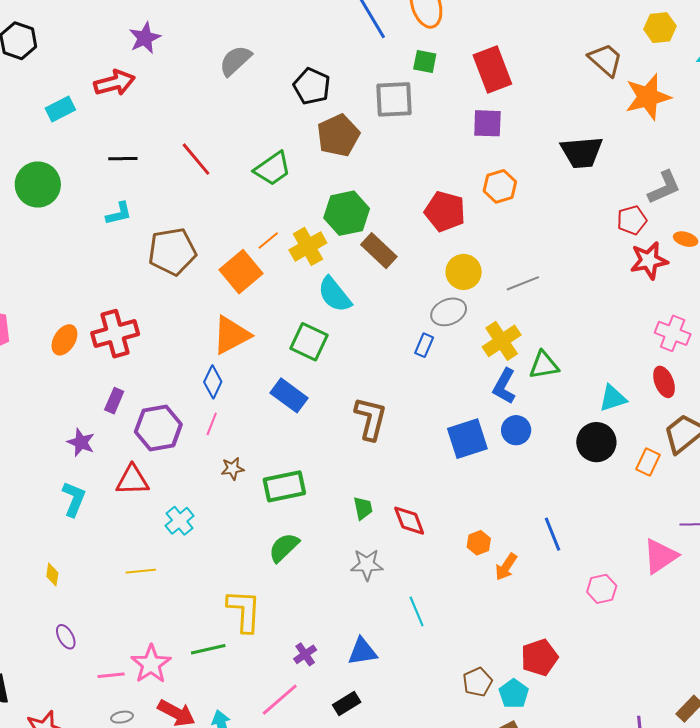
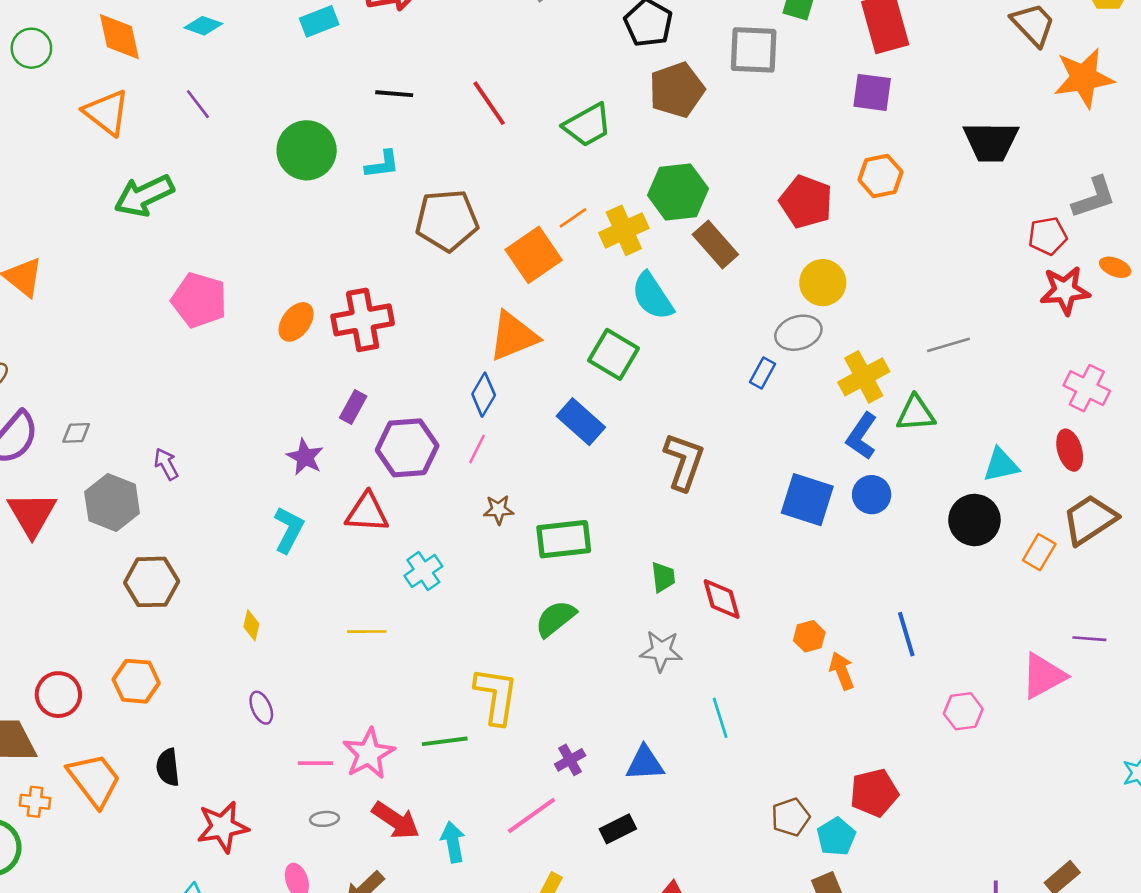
green circle: (38, 185) -> (307, 150), moved
gray line: (523, 283) -> (949, 345), moved
blue square: (467, 439) -> (807, 500), turned 30
orange arrow: (506, 567) -> (842, 671), turned 120

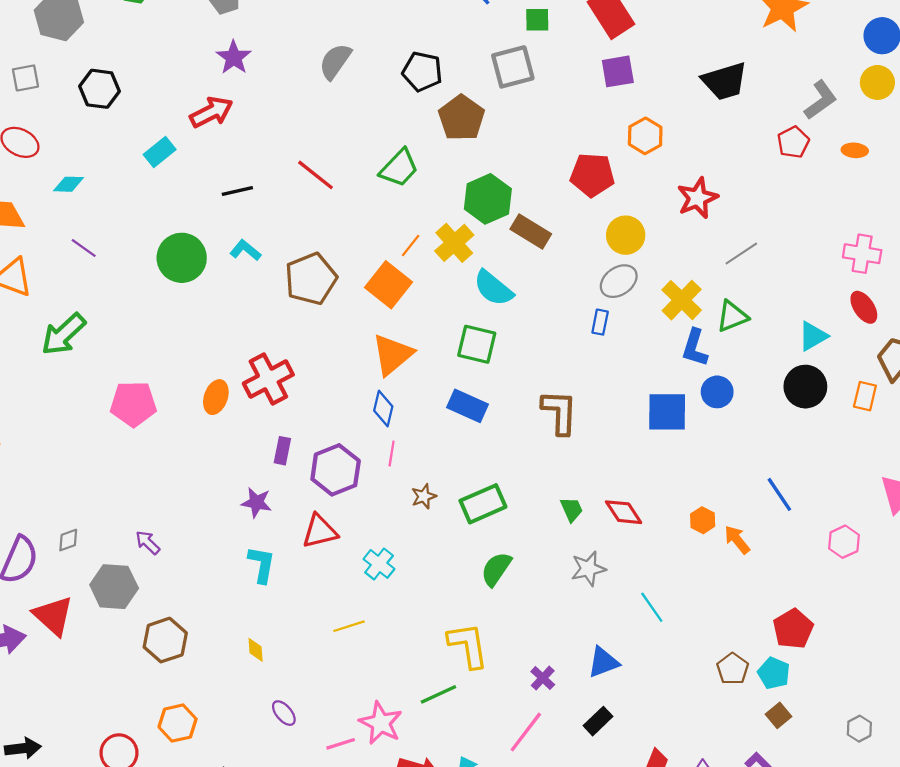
cyan L-shape: (382, 164) -> (245, 250), turned -116
red star: (1065, 290) -> (698, 198), moved

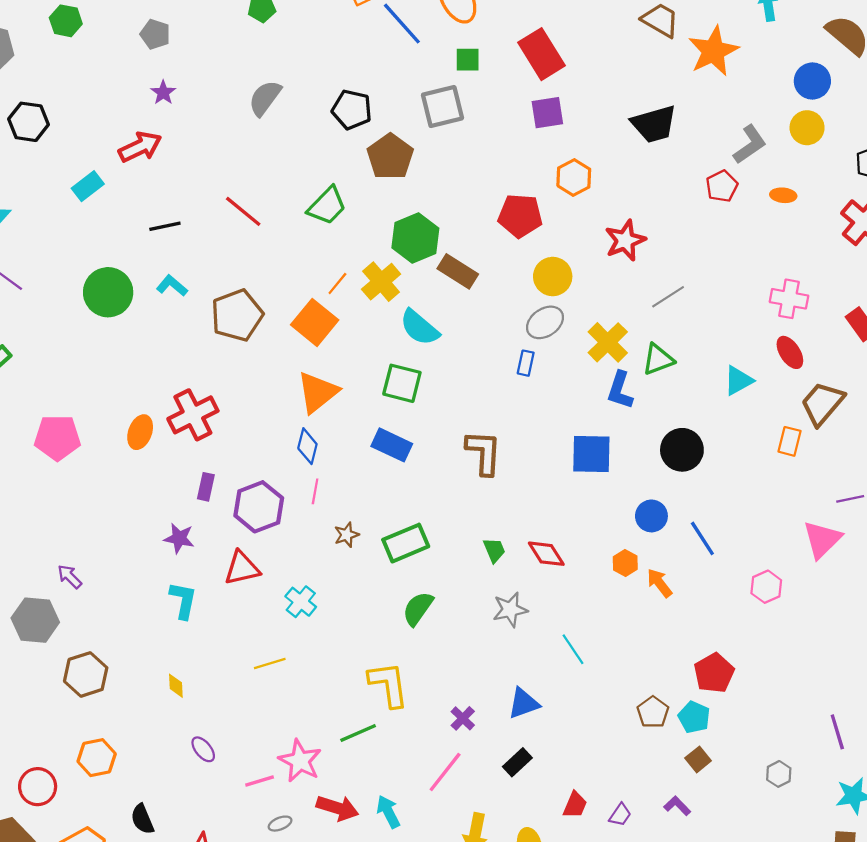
purple star: (234, 57) -> (163, 93), size x0.7
black circle: (805, 387) -> (682, 450), moved
blue circle: (717, 392) -> (651, 516), moved

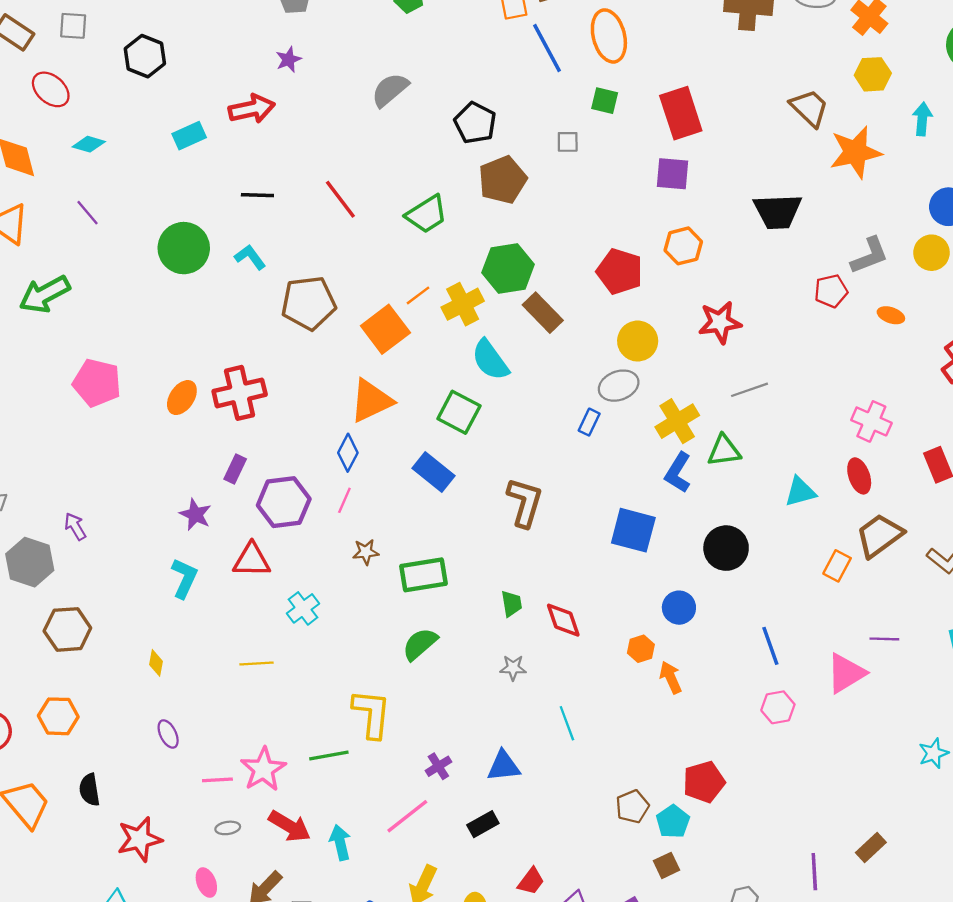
gray square: (442, 106) -> (568, 142), size x0.5
blue line: (702, 538) -> (770, 646), moved
gray star: (510, 610) -> (513, 668), size x0.7

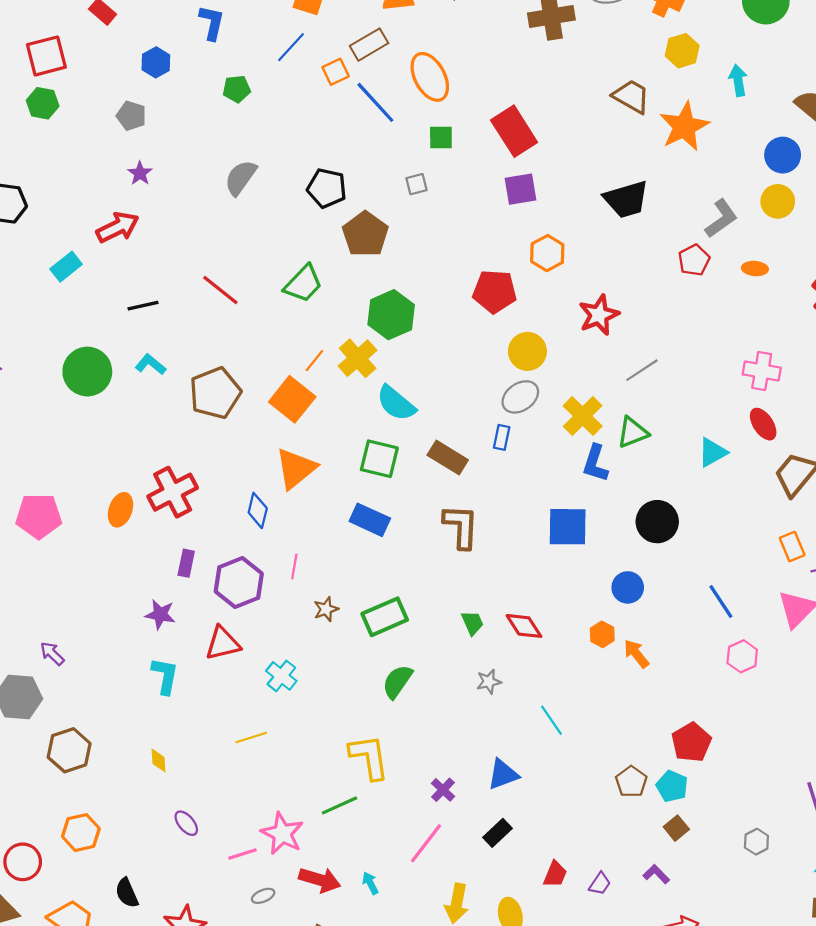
brown rectangle: (543, 313) -> (448, 457), moved
blue diamond: (348, 453) -> (258, 510), moved
orange rectangle: (837, 566) -> (792, 547), moved, turned -36
cyan arrow: (340, 843) -> (370, 883), size x0.7

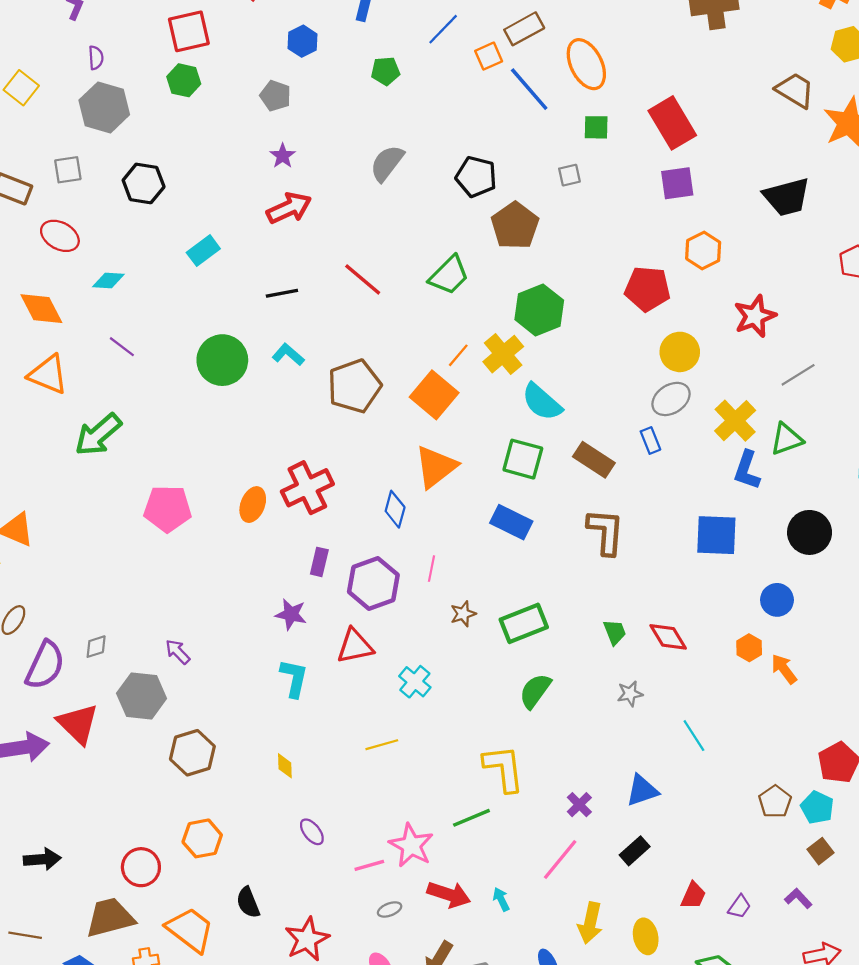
red arrow: (118, 227) -> (289, 208), moved
blue rectangle: (502, 437) -> (650, 440), turned -35

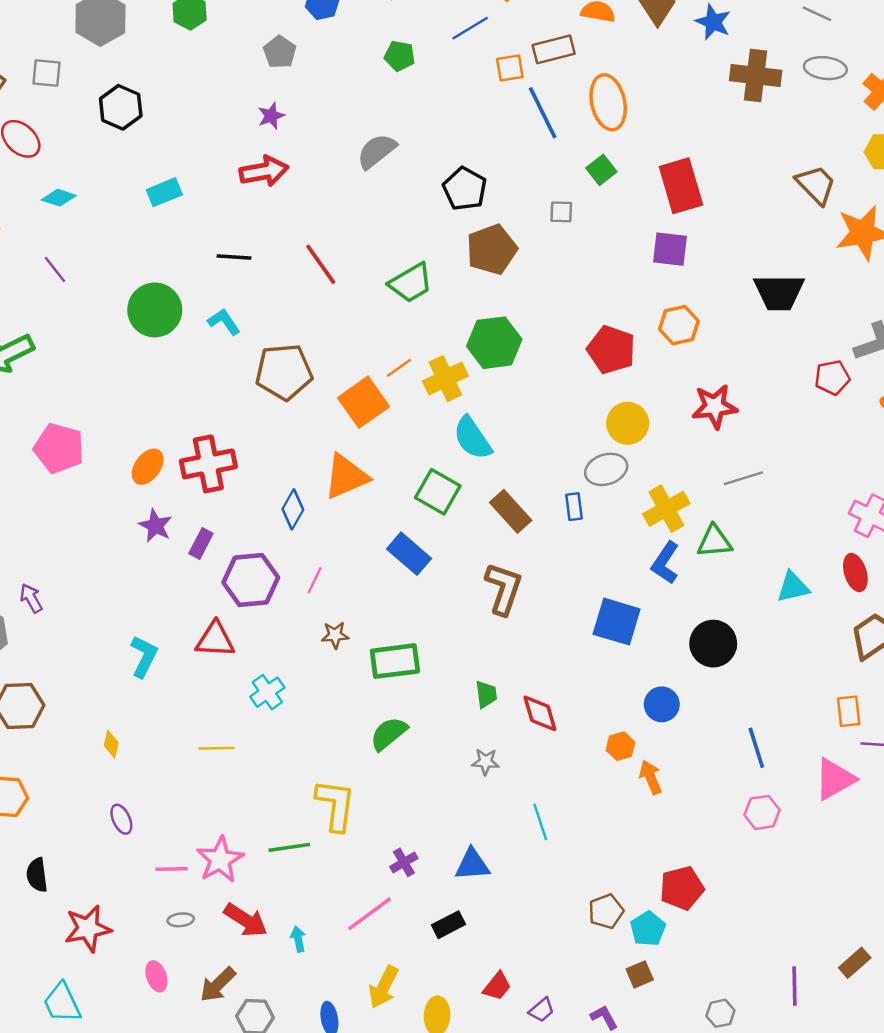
green square: (596, 127) -> (601, 170), turned 36
purple star: (291, 614) -> (155, 526), moved

